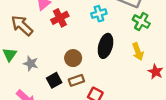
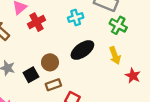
black ellipse: (105, 46) -> (82, 50), turned 40
black square: (54, 80) -> (31, 75), moved

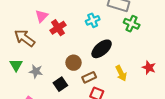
yellow arrow: (115, 56) -> (121, 73), moved
black square: (31, 75) -> (60, 84), moved
brown rectangle: (53, 85) -> (89, 77), moved

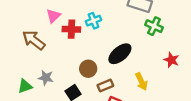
cyan cross: (93, 20) -> (93, 21), moved
red cross: (58, 28) -> (71, 29), turned 35
green triangle: (16, 65) -> (25, 86), moved, turned 40
red star: (149, 68) -> (171, 60), moved

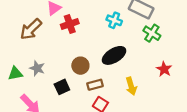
cyan cross: (93, 21) -> (114, 20), moved, turned 35
red cross: (71, 29) -> (70, 24), turned -30
brown arrow: (34, 40) -> (31, 29), turned -90

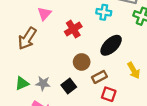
red cross: (70, 24) -> (73, 29), moved
gray star: (37, 68) -> (43, 83), moved

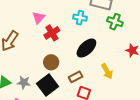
pink triangle: (44, 14) -> (39, 18), moved
brown circle: (82, 62) -> (51, 62), moved
black square: (69, 86) -> (47, 85), size x1.5

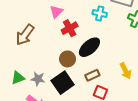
black ellipse: (86, 48) -> (89, 47), moved

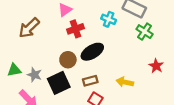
yellow arrow: (126, 71) -> (125, 82), turned 119

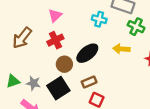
red cross: (75, 29) -> (55, 40), moved
yellow arrow: (125, 82) -> (121, 49), moved

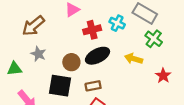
red cross: (55, 40) -> (92, 30), moved
gray star: (33, 83) -> (38, 54), moved
black square: (58, 88) -> (60, 86), turned 30

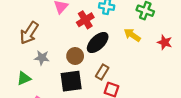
yellow arrow: (134, 59) -> (132, 35), turned 35
brown rectangle: (93, 86) -> (102, 72), turned -32

